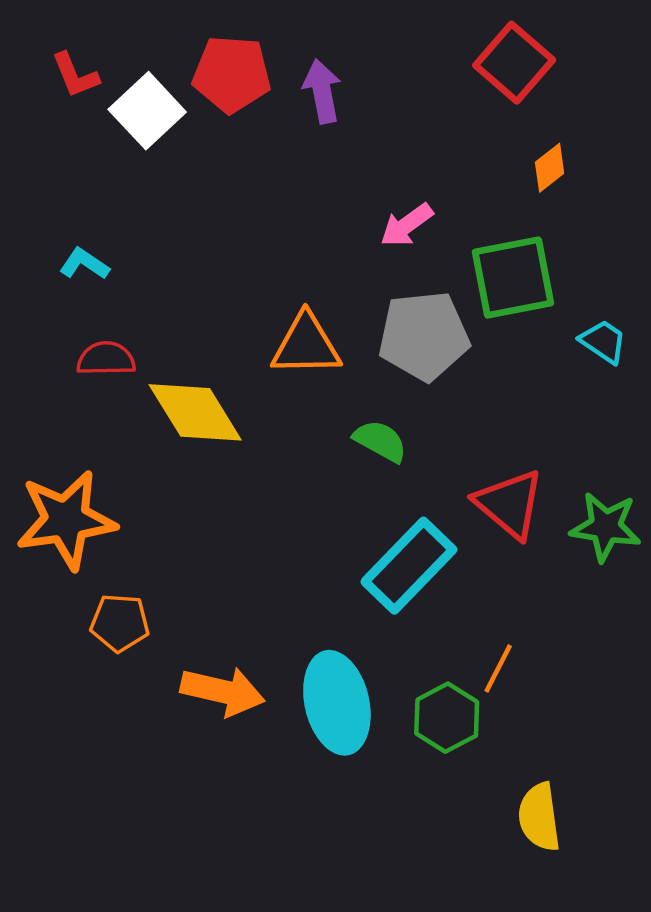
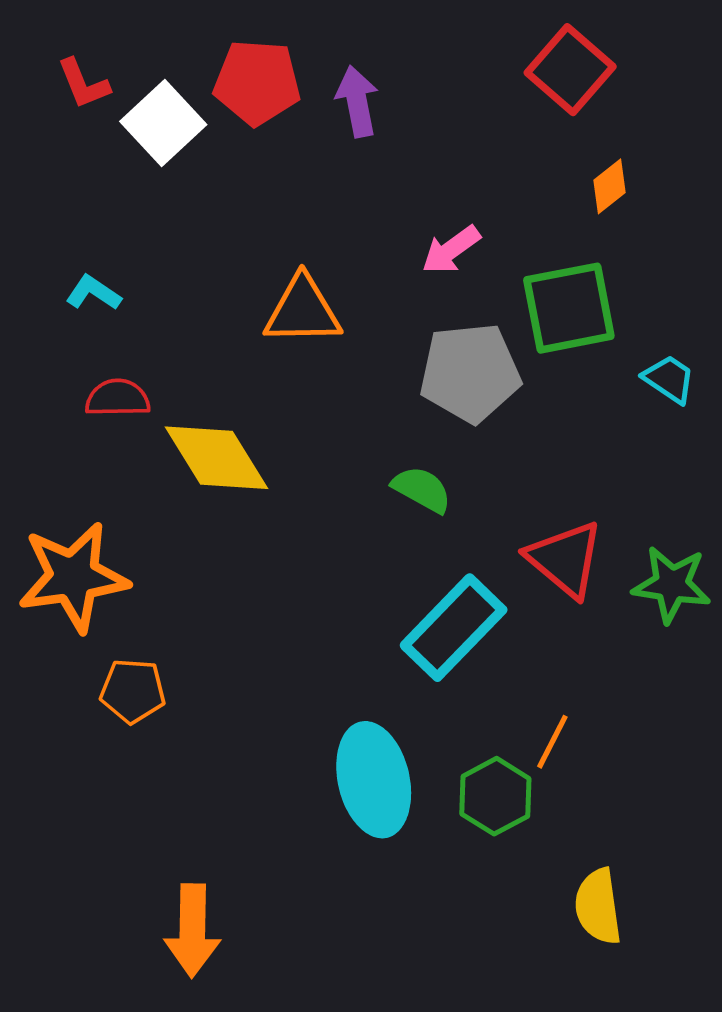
orange triangle: (306, 345) -> (303, 311), moved
orange arrow: (223, 691) -> (192, 931), moved, turned 78

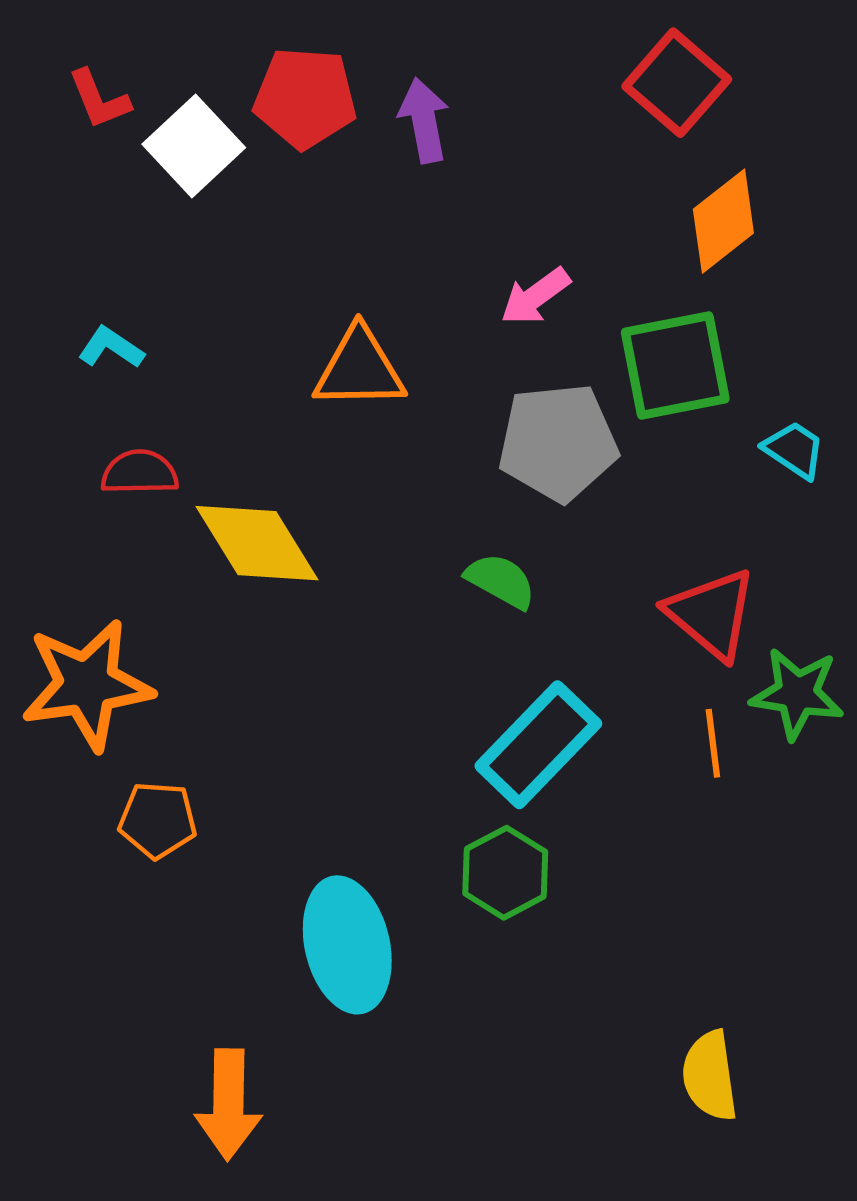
orange diamond: (609, 186) -> (723, 221), size x1.6
red triangle: (565, 559) -> (711, 614), moved
orange line: (552, 742) -> (713, 743), moved, turned -34
cyan ellipse: (374, 780) -> (347, 945), moved
green hexagon: (495, 796) -> (505, 873), moved

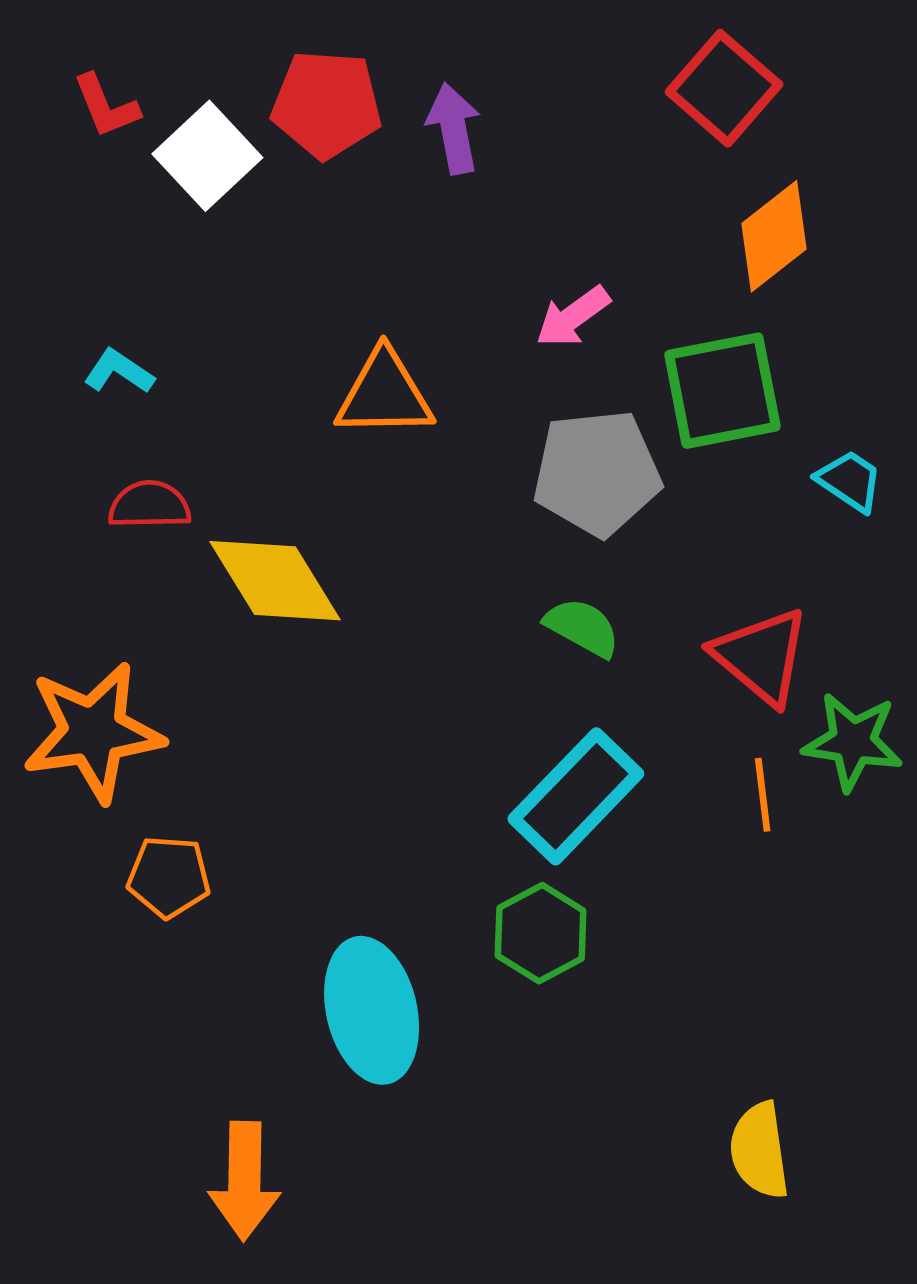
green semicircle: (501, 581) -> (582, 627), moved

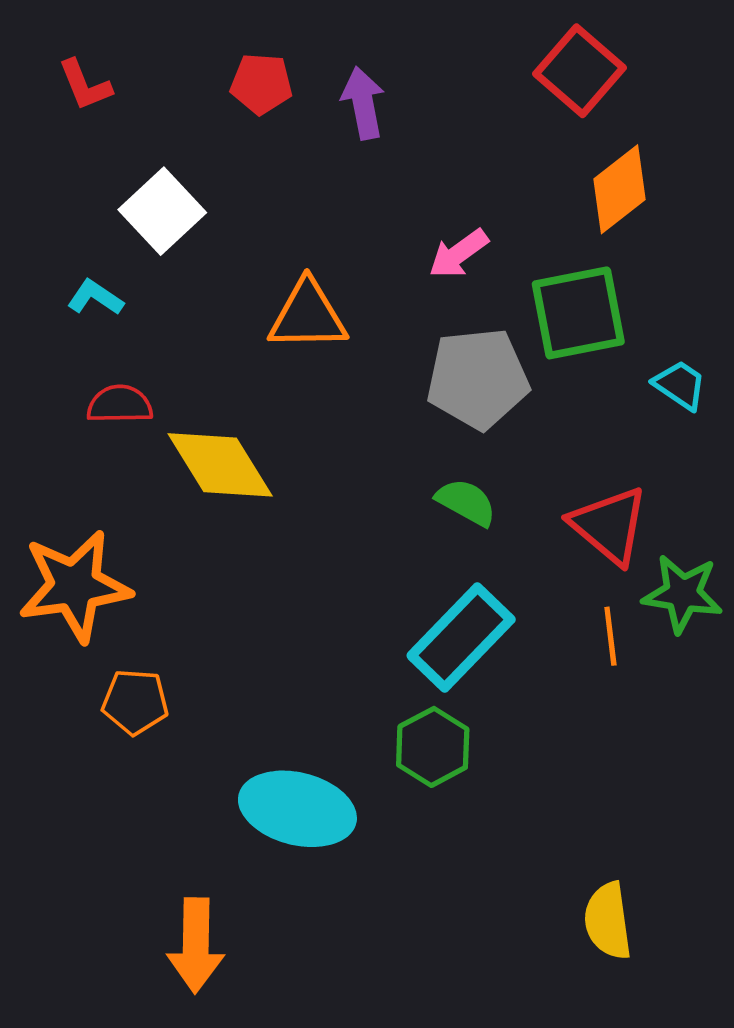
red pentagon: (327, 104) -> (261, 84), size x0.7
white square: (207, 156) -> (162, 211), moved
cyan ellipse: (372, 1010) -> (297, 809), turned -63

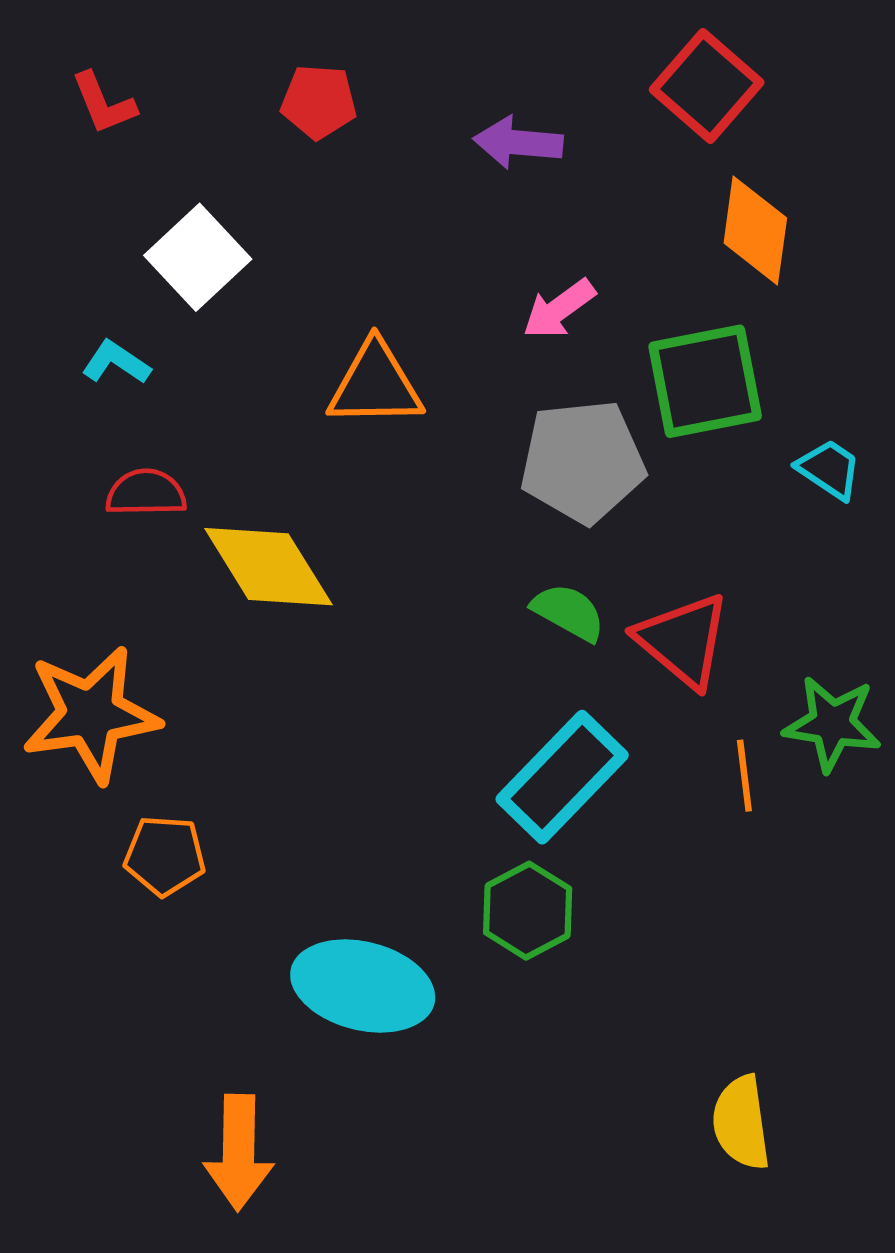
purple arrow: (363, 103) -> (518, 143), moved, turned -74
orange diamond: (619, 189) -> (755, 230), turned -44
red triangle: (609, 525) -> (683, 640), moved

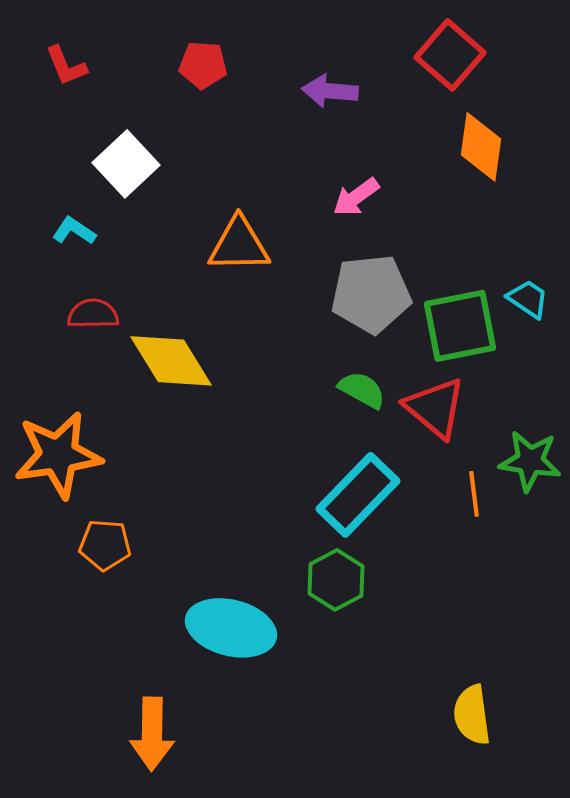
green square: (705, 381) -> (460, 326), moved

